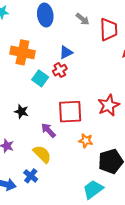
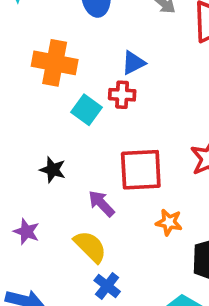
red cross: (60, 70) -> (122, 95), turned 32
blue cross: (31, 176) -> (107, 286), moved

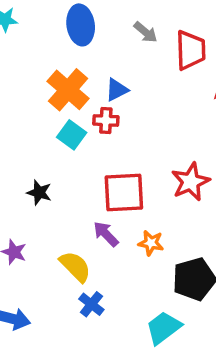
orange cross: (55, 63) -> (68, 90), moved, turned 30
purple arrow: (101, 203) -> (106, 234), moved

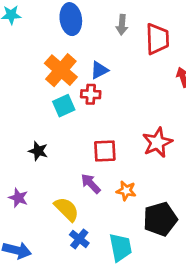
gray arrow: (145, 32) -> (122, 25), turned 54
cyan square: (72, 135) -> (64, 106), turned 30
red square: (124, 193) -> (105, 151), size x0.7
cyan trapezoid: (164, 328) -> (120, 247), moved, turned 116

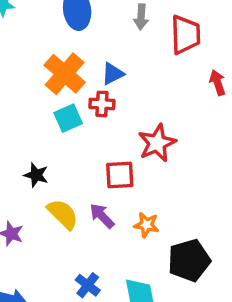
red star: (157, 142) -> (157, 143), moved
yellow semicircle: (67, 209) -> (63, 214), moved

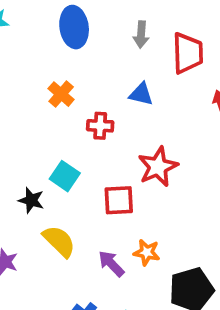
orange cross: (65, 74) -> (61, 94), size x0.6
blue triangle: (113, 74) -> (141, 94), moved, turned 40
cyan square: (68, 118) -> (65, 176), moved, turned -32
purple arrow: (102, 216) -> (111, 264), moved

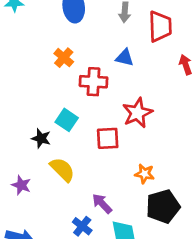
red cross: (100, 126) -> (94, 82), size x1.4
orange star: (147, 252) -> (145, 174), moved
purple arrow: (111, 264) -> (102, 204), moved

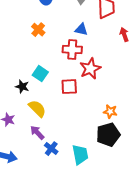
red cross: (94, 82) -> (72, 50), moved
orange star: (145, 174) -> (110, 112), moved
purple arrow: (102, 204) -> (37, 133), moved

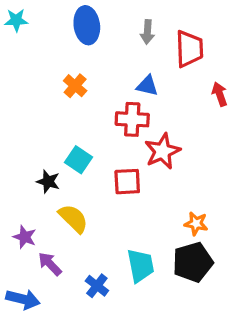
purple arrow: (37, 133) -> (50, 264), moved
cyan trapezoid: (80, 155) -> (141, 266), moved

